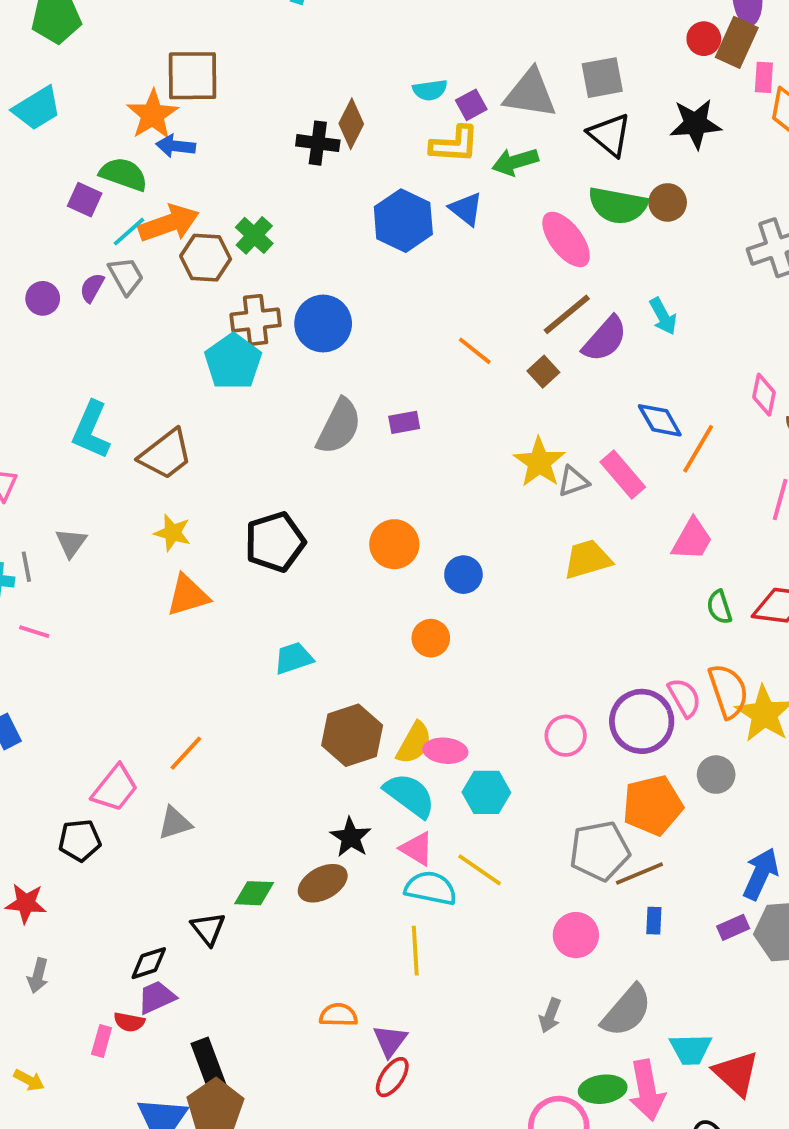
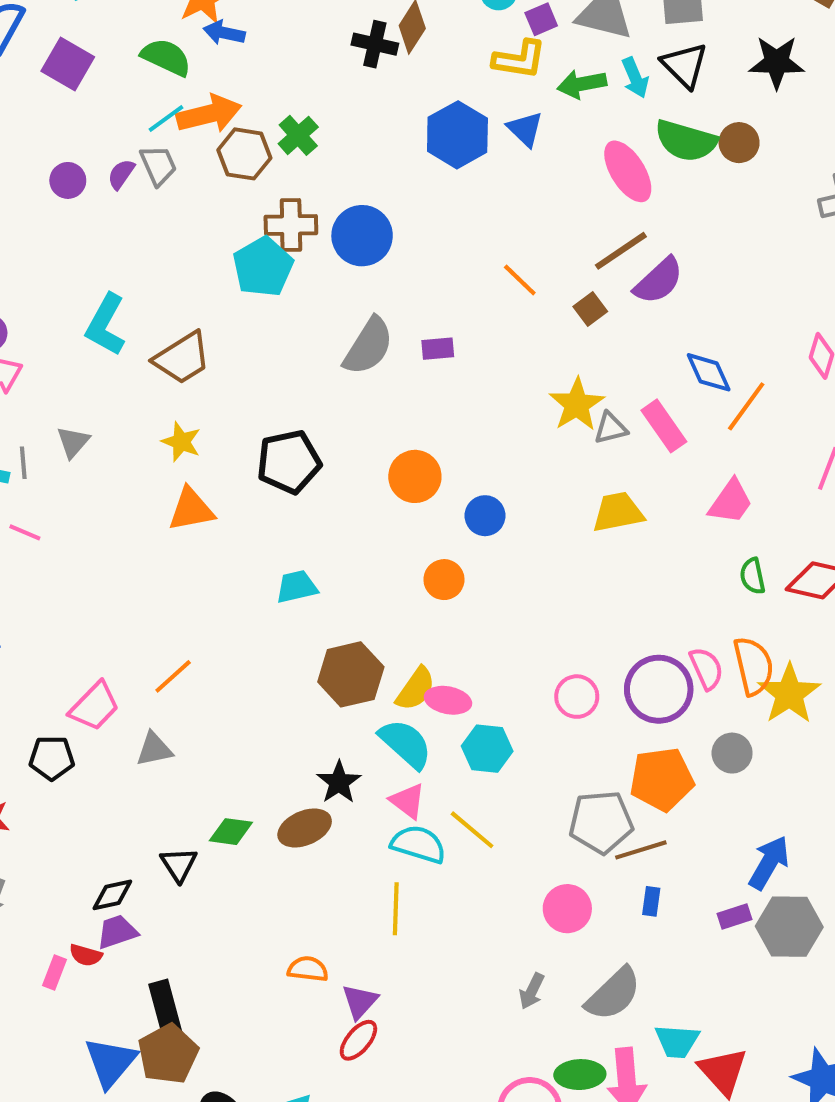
purple square: (85, 200) -> (68, 64), moved, size x1.4
cyan arrow: (663, 316) -> (635, 78), moved

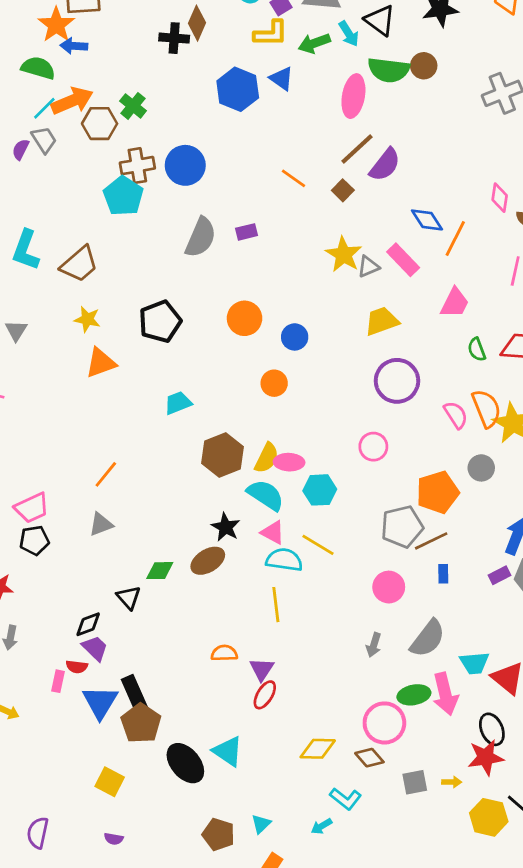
pink ellipse: (628, 171) -> (353, 96), turned 51
purple circle: (659, 689) -> (397, 381), moved
pink trapezoid: (94, 706) -> (32, 508), moved, turned 30
purple trapezoid: (117, 932) -> (95, 648), turned 72
blue triangle: (111, 1062) -> (100, 702), moved

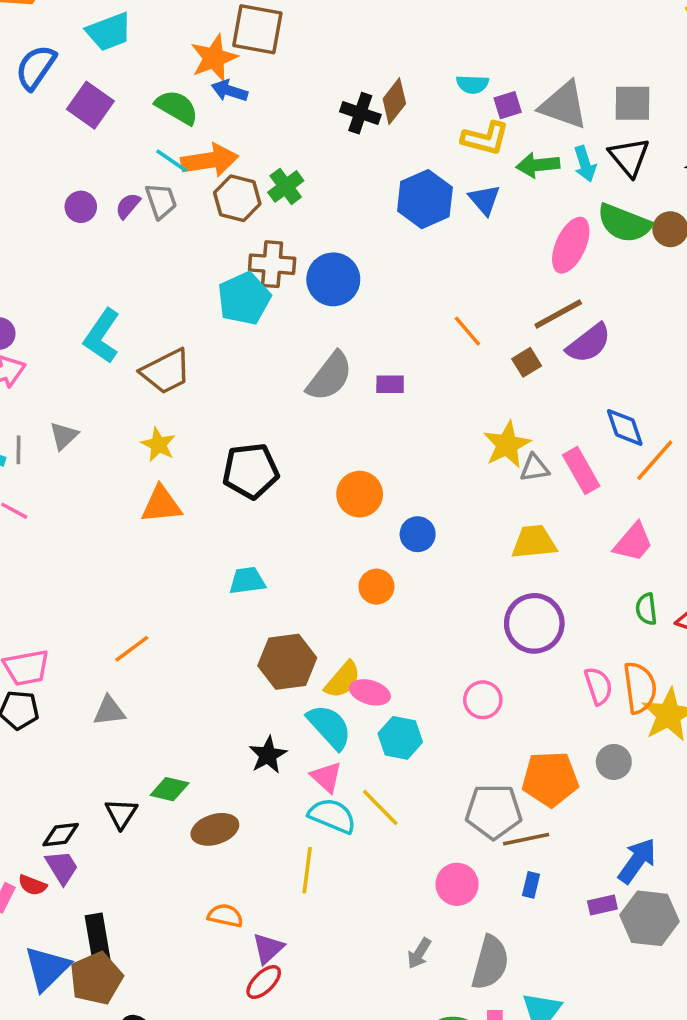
cyan line: (44, 108) -> (172, 161), turned 65
brown ellipse: (208, 561) -> (215, 829), moved
gray semicircle: (428, 638) -> (490, 963), turned -36
blue triangle: (100, 702) -> (47, 968), moved

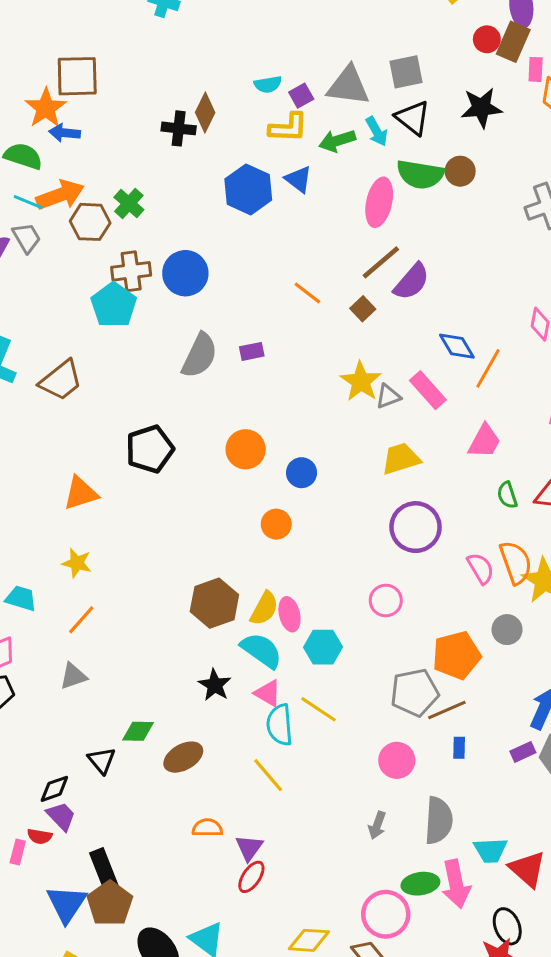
yellow star: (158, 444) -> (77, 563), moved
cyan trapezoid: (247, 581) -> (21, 598), moved, turned 36
pink ellipse: (370, 692) -> (289, 614), turned 72
cyan semicircle: (332, 816) -> (280, 725), turned -105
yellow line: (307, 870) -> (268, 775), turned -36

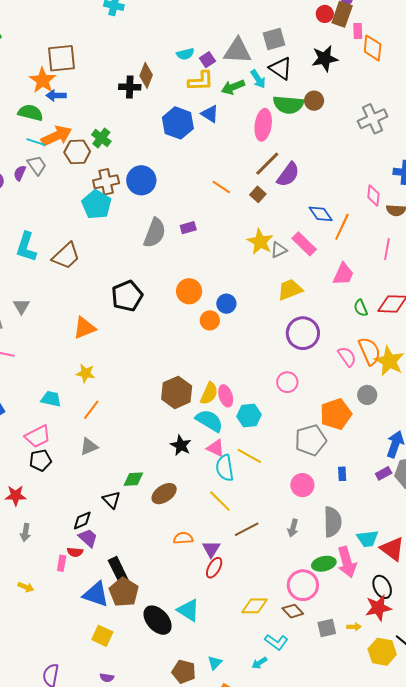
orange circle: (276, 524) -> (210, 320), moved
brown line: (447, 710) -> (247, 529), moved
blue triangle: (67, 904) -> (96, 594), turned -40

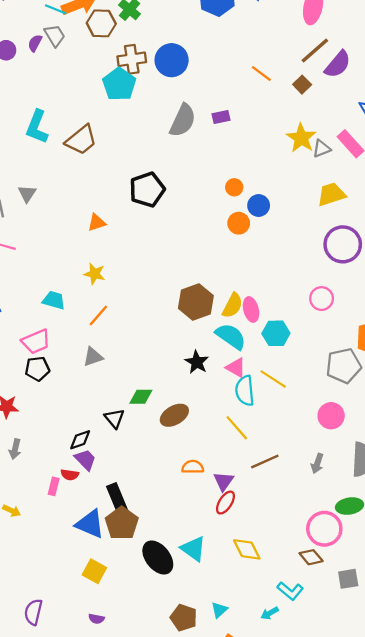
orange circle: (189, 291) -> (234, 187), moved, size x0.6
orange triangle: (84, 328) -> (97, 223), size x0.7
yellow diamond: (255, 606) -> (247, 549), moved, turned 60

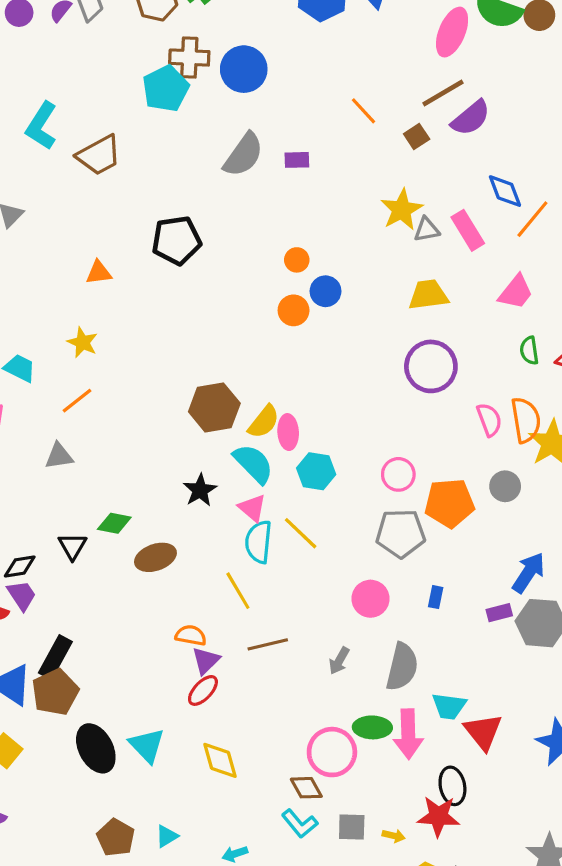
pink circle: (322, 299) -> (398, 474), moved
orange semicircle: (193, 467) -> (191, 635), moved
black rectangle: (117, 499) -> (55, 657), turned 40
cyan L-shape: (290, 591) -> (300, 824), moved

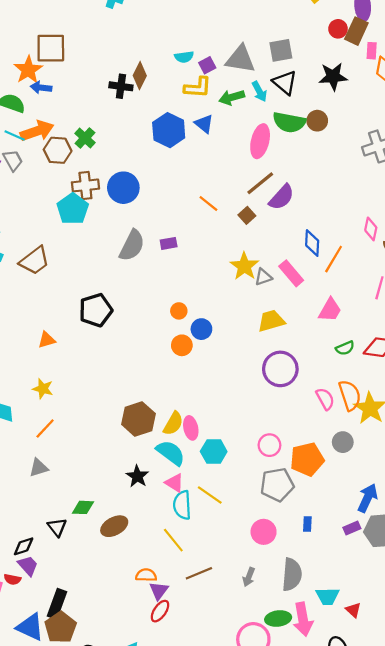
blue diamond: (505, 191) -> (312, 243), turned 32
green semicircle: (529, 351) -> (345, 348), turned -96
red triangle: (483, 732) -> (353, 610), size x0.6

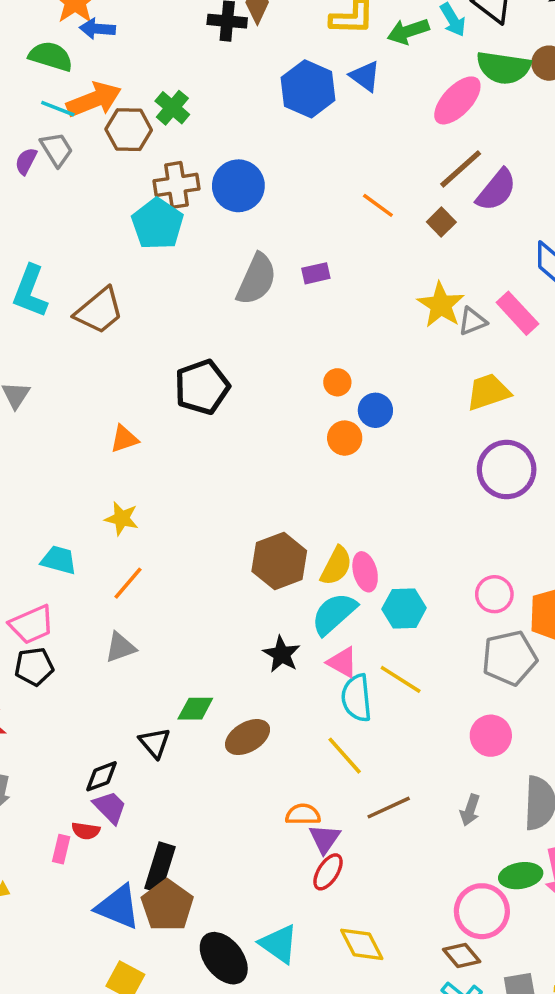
pink ellipse: (260, 141) -> (457, 100), turned 32
cyan semicircle: (171, 453) -> (334, 614), turned -76

